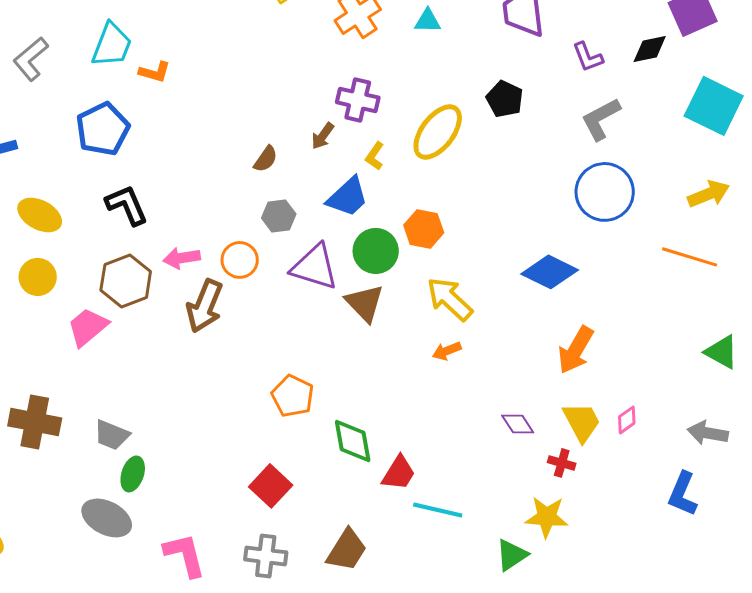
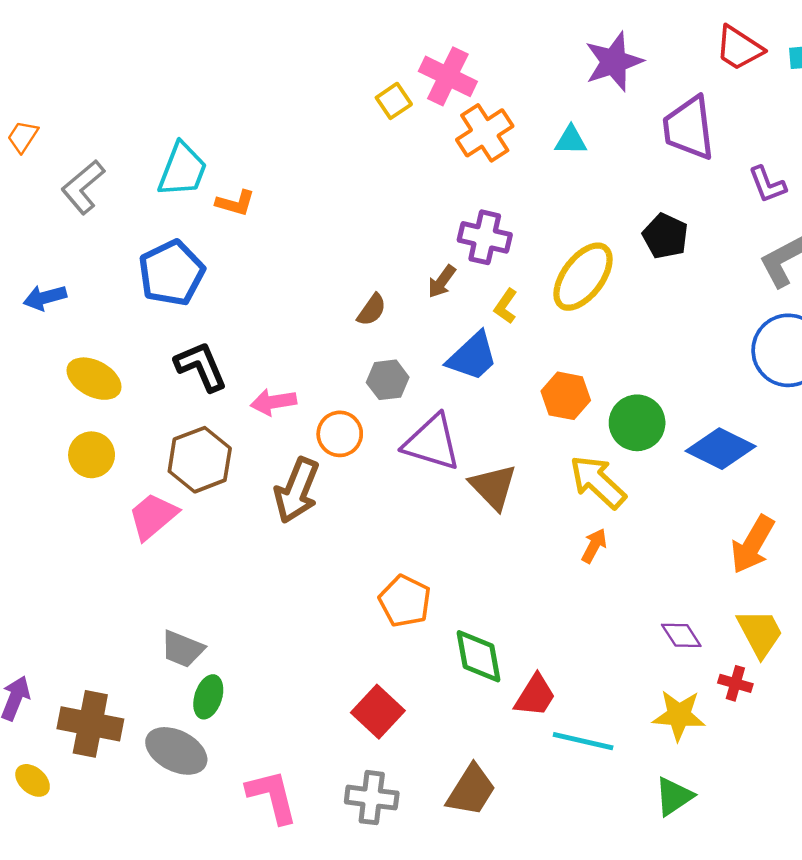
green circle: (376, 251) -> (637, 423), moved
pink arrow: (182, 258) -> (273, 402), moved
orange arrow: (447, 351) -> (594, 546), turned 140
brown cross: (35, 422) -> (90, 724), moved
yellow star: (547, 517) -> (679, 715), moved

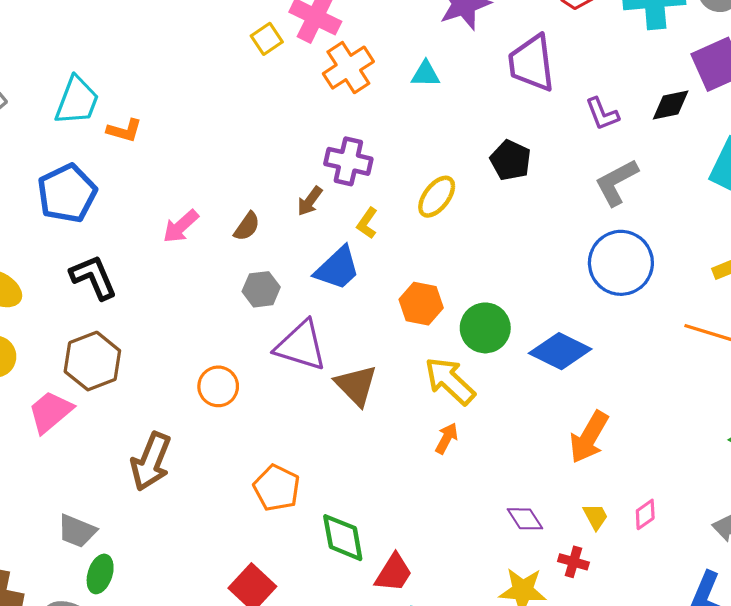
yellow ellipse: (583, 277) -> (437, 197), size x0.7
pink arrow: (273, 402) -> (181, 226), moved, turned -33
orange circle: (340, 434) -> (218, 386), moved
brown arrow: (297, 490) -> (151, 461), moved
yellow trapezoid: (760, 633) -> (596, 517), size x0.6

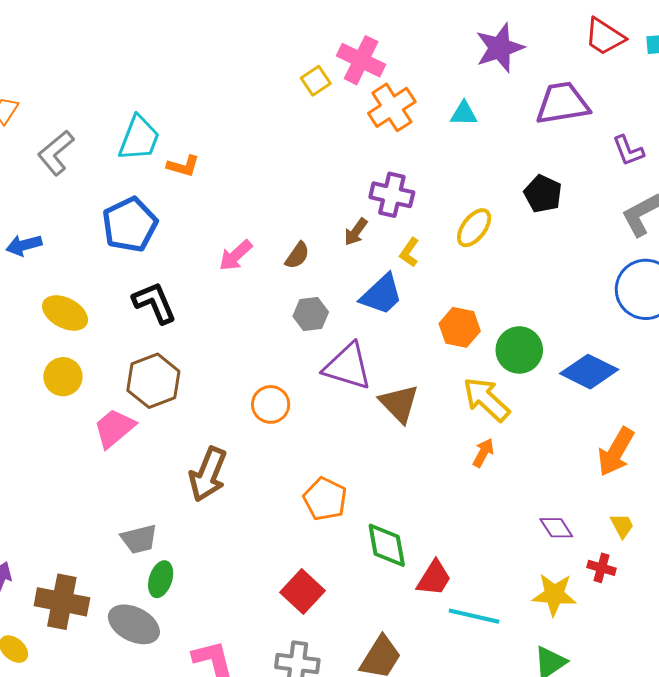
purple trapezoid: (532, 63) -> (562, 103), turned 88
gray trapezoid: (77, 531) -> (139, 539), turned -36

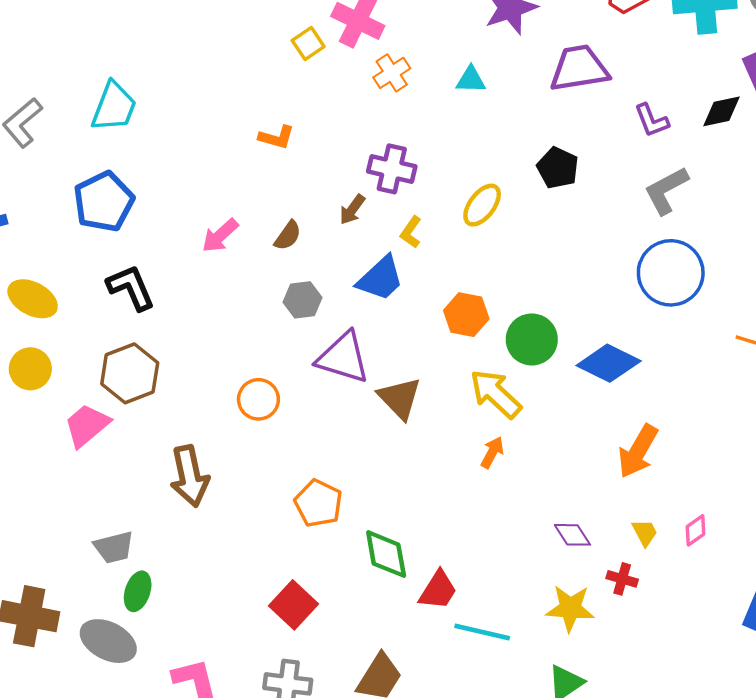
orange cross: (392, 107) -> (392, 73), size x0.7
orange L-shape: (183, 166) -> (277, 137), moved
brown arrow: (208, 474) -> (190, 476), turned -34

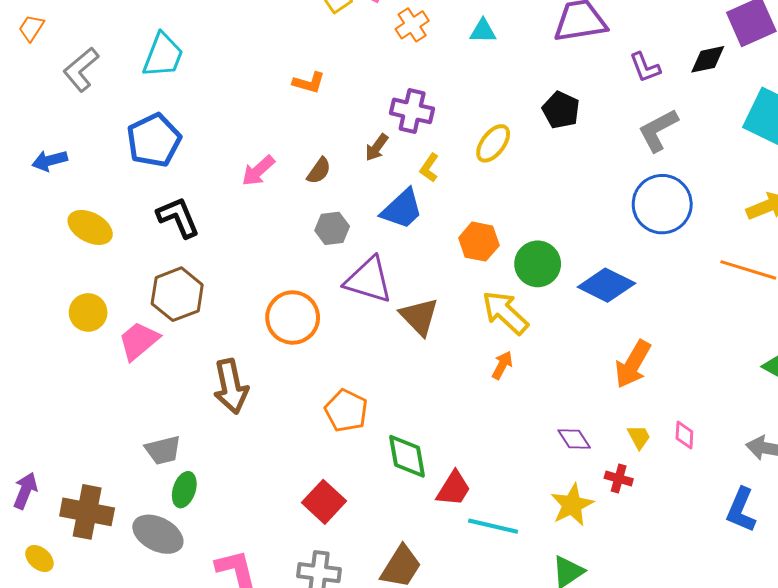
yellow circle: (30, 369) -> (88, 312), moved
orange circle: (258, 399) -> (293, 318), size x1.4
pink diamond: (696, 530) -> (684, 435), turned -52
yellow star: (570, 608) -> (572, 505), turned -30

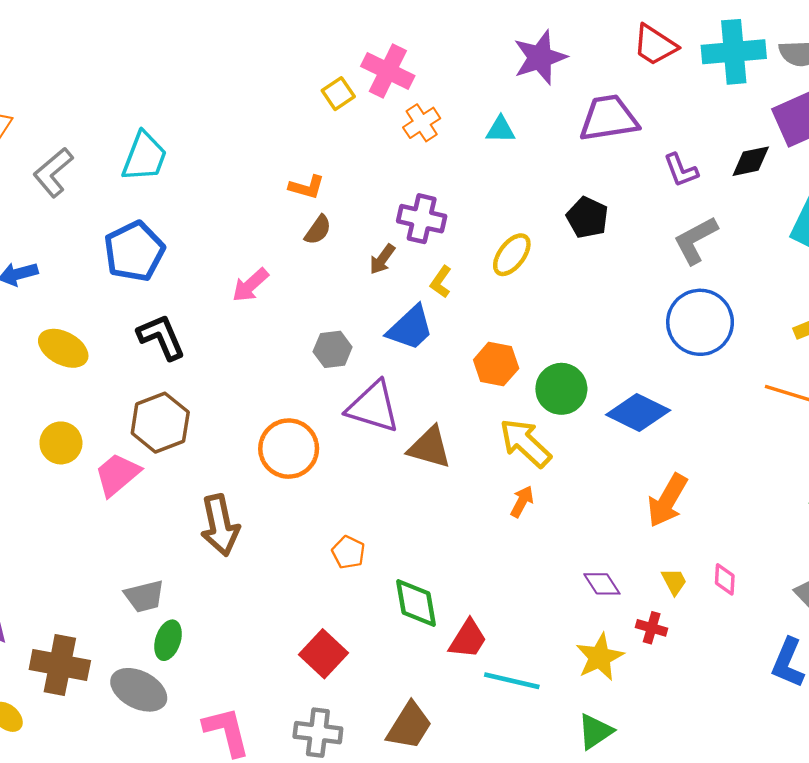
brown semicircle: (319, 171) -> (318, 230), moved
brown triangle: (419, 317) -> (430, 447), turned -30
orange pentagon: (346, 411) -> (348, 552), size x0.7

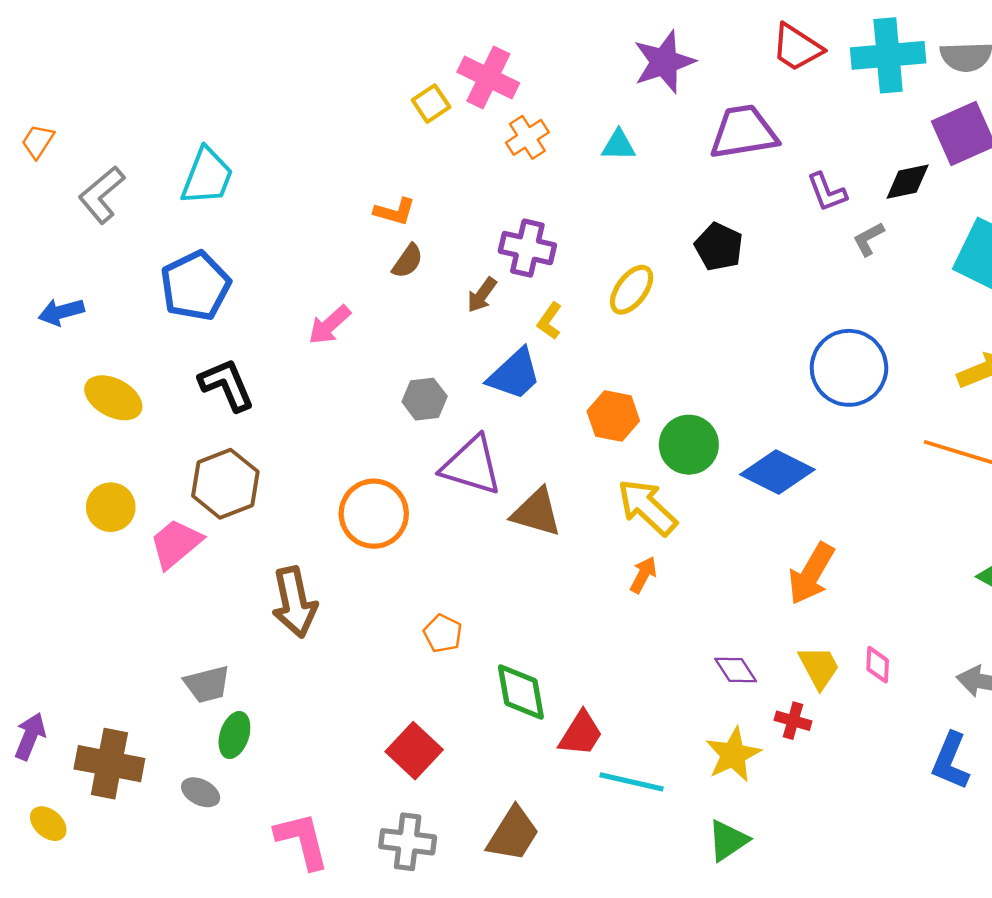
gray L-shape: (696, 240) -> (869, 239), moved, size x0.6
yellow trapezoid: (674, 582) -> (819, 667), size x1.4
gray ellipse: (139, 690) -> (201, 792), size x0.6

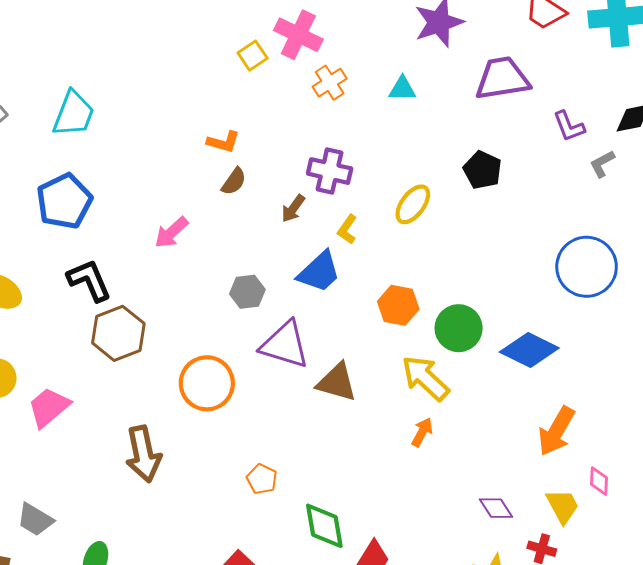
brown hexagon: (225, 484) -> (118, 333), moved
pink diamond: (878, 665) -> (599, 481), moved
gray trapezoid: (207, 684) -> (35, 520), moved, turned 45

